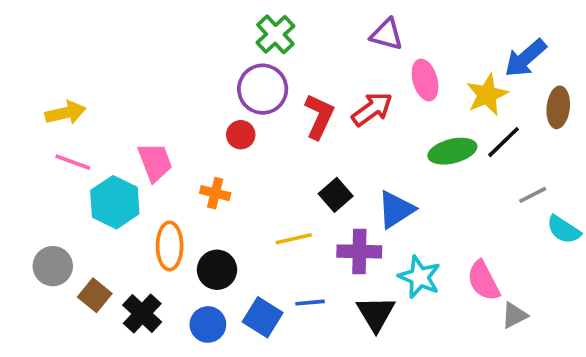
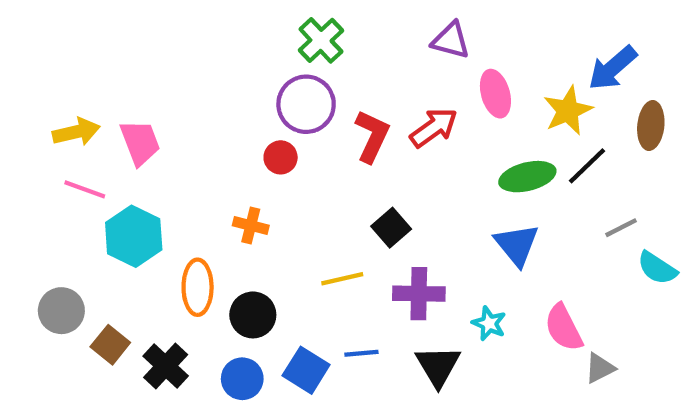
pink trapezoid: (155, 162) -> (140, 143), moved
blue triangle: (396, 210) -> (517, 245), moved, turned -36
cyan star: (420, 277) -> (489, 323), size x0.7

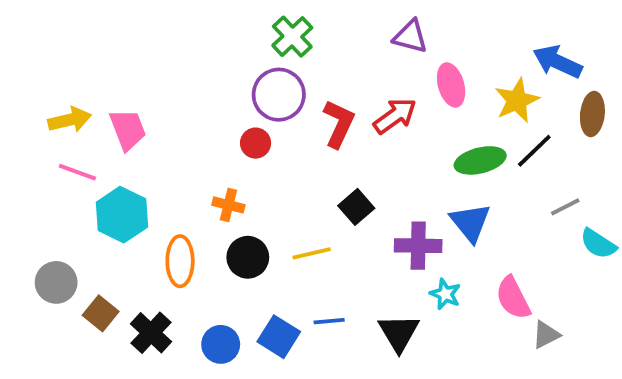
blue arrow: (613, 68) -> (558, 62), turned 66
purple cross: (419, 294) -> (418, 246), moved
black circle: (253, 315) -> (248, 257), moved

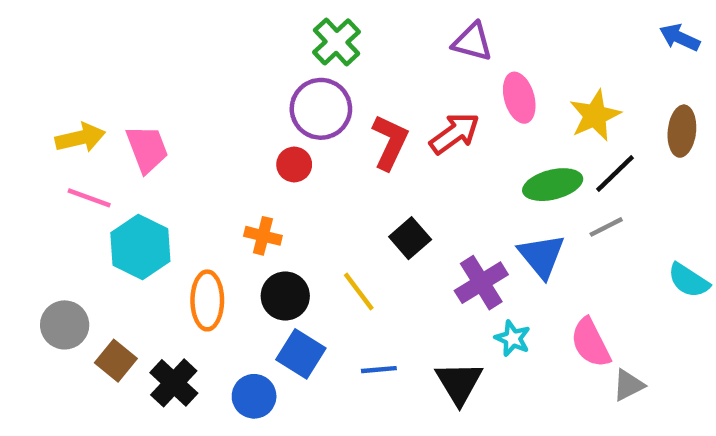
blue arrow: (558, 62) -> (680, 37), moved, size x0.7
gray line: (565, 207) -> (606, 227), moved
purple cross: (418, 246) -> (481, 283), turned -33
yellow line: (312, 253) -> (359, 292), turned 66
blue square: (279, 337) -> (301, 354), moved

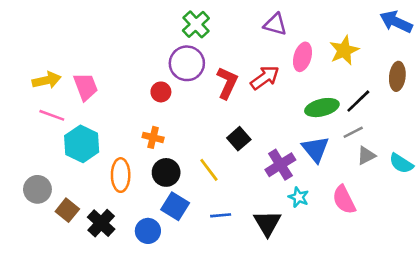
blue arrow: (680, 37) -> (396, 22), size x1.4
pink ellipse: (519, 98) -> (302, 57), turned 32
yellow star: (595, 115) -> (344, 50), moved
red circle: (294, 165) -> (161, 92), moved
gray triangle: (628, 385) -> (366, 156), moved

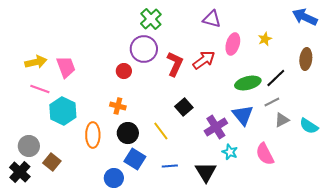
yellow star: (344, 50) -> (265, 39), size x0.6
black cross: (101, 223) -> (20, 172), moved

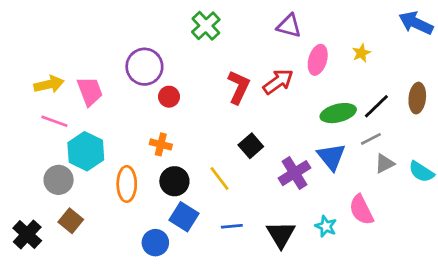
purple circle: (144, 49) -> (144, 67), moved
brown ellipse: (306, 59) -> (417, 98), moved
gray circle: (29, 146) -> (59, 180), moved
cyan star: (230, 152) -> (326, 226), moved

